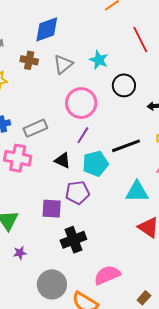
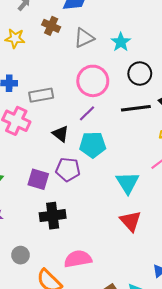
black line: (126, 146) -> (136, 108), moved
cyan triangle: (137, 192) -> (128, 183), turned 45
gray circle: (52, 284) -> (20, 255), size x0.6

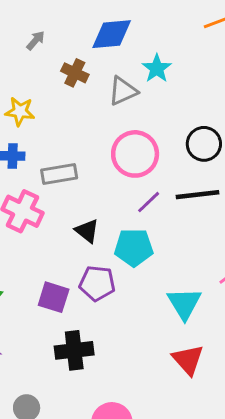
yellow star: (15, 38) -> (20, 111), moved
cyan star: (121, 42) -> (157, 68), moved
purple line: (87, 113) -> (149, 202), moved

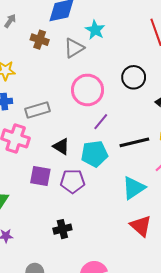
black line: (198, 195) -> (134, 142), moved
purple square: (54, 297) -> (40, 176), moved
cyan triangle: (184, 303) -> (134, 188), turned 35
black cross: (74, 350) -> (62, 229), size x0.7

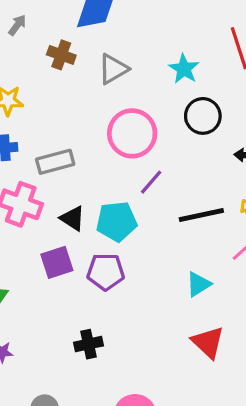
cyan star: (95, 30) -> (184, 69), moved
black triangle: (61, 146) -> (73, 218), moved
cyan pentagon: (94, 154) -> (117, 221), moved
purple square: (40, 176) -> (57, 262), turned -30
cyan triangle: (134, 188) -> (198, 284), size x0.7

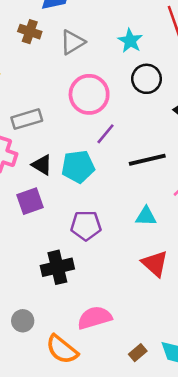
purple pentagon: (106, 272) -> (86, 225), moved
cyan triangle: (198, 284) -> (146, 216), turned 35
black cross: (88, 344) -> (57, 267), size x1.4

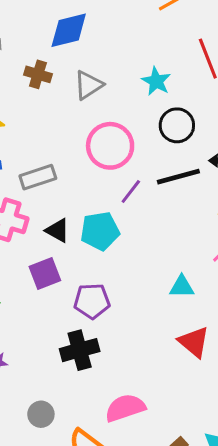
black line: (147, 160) -> (178, 177), moved
purple pentagon: (86, 225) -> (92, 301), moved

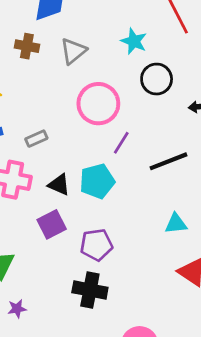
gray rectangle: (38, 177) -> (36, 139), size x0.7
black line: (178, 177) -> (168, 161), moved
black cross: (80, 350) -> (90, 290), turned 32

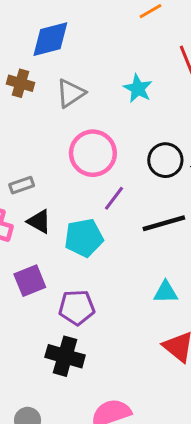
black circle: (157, 79) -> (165, 160), moved
black triangle: (59, 185) -> (39, 221), moved

